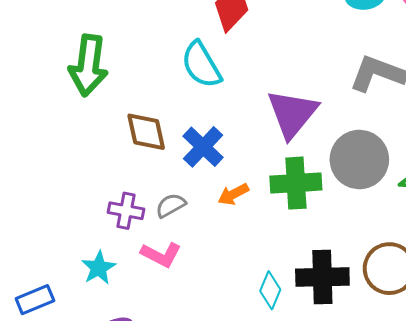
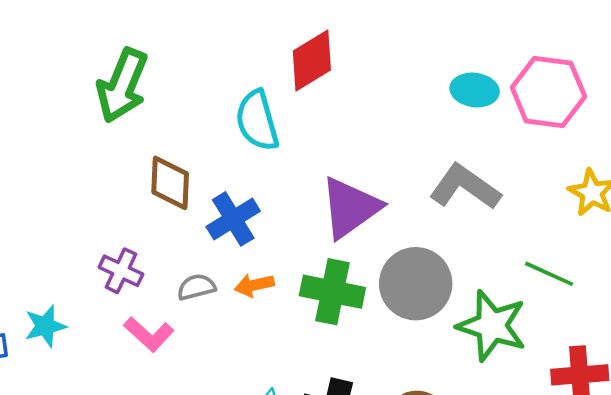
gray semicircle: (171, 205) -> (196, 287), moved
cyan star: (99, 268) -> (45, 326), moved

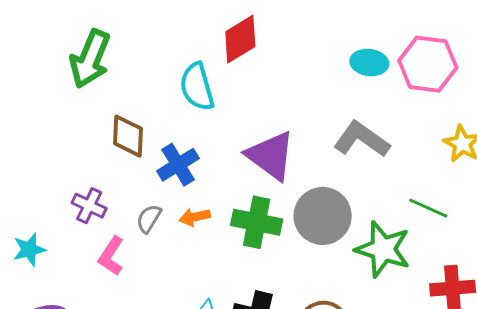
purple triangle: (350, 208) -> (271, 156), turned -48
gray semicircle: (196, 287) -> (149, 219), turned -44
pink L-shape: (149, 334) -> (111, 256), turned 81

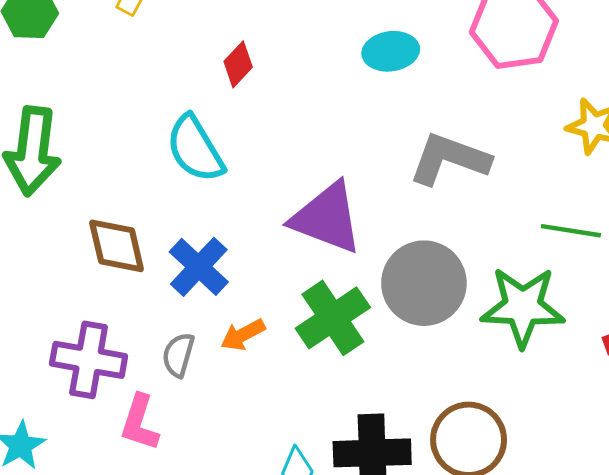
red diamond: (240, 39) -> (238, 64), size x0.6
cyan ellipse: (369, 63) -> (391, 51), moved
purple cross: (89, 206) -> (89, 360), size x1.4
green cross: (257, 222) -> (333, 318), turned -30

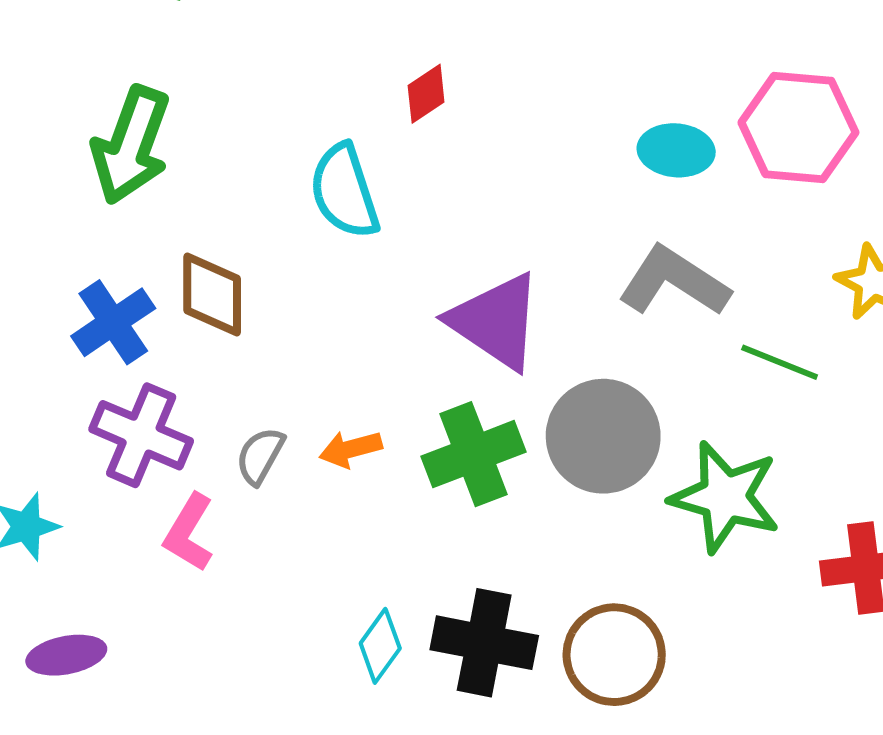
cyan ellipse: (391, 51) -> (676, 150), moved
green line: (571, 231) -> (780, 362), moved
blue cross: (199, 267) -> (113, 322), moved

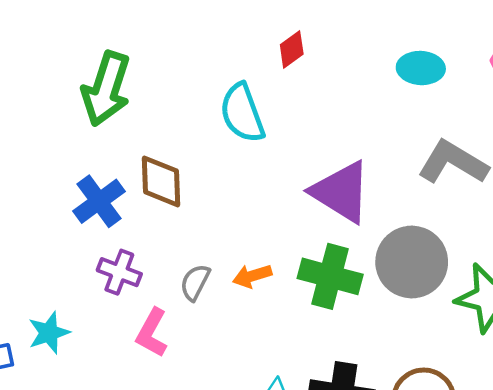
cyan ellipse: (676, 150) -> (421, 68), moved
purple cross: (141, 435) -> (119, 272), size x0.7
green cross: (473, 454) -> (330, 276), turned 38

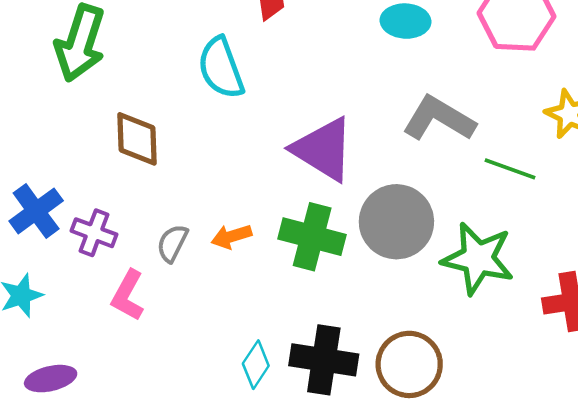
blue cross: (99, 201) -> (36, 211), moved

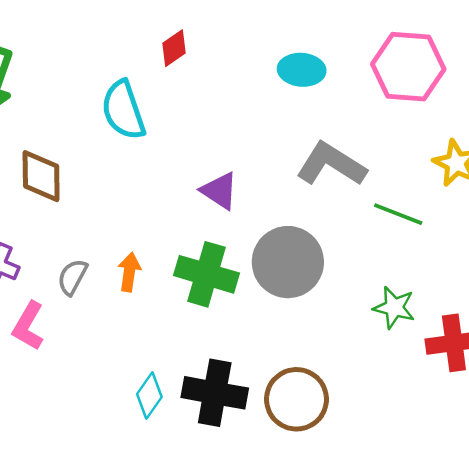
purple triangle: (323, 149) -> (219, 191), size x0.6
orange arrow: (231, 236) -> (129, 272), turned 114
green star: (478, 258) -> (394, 308), moved, size x0.6

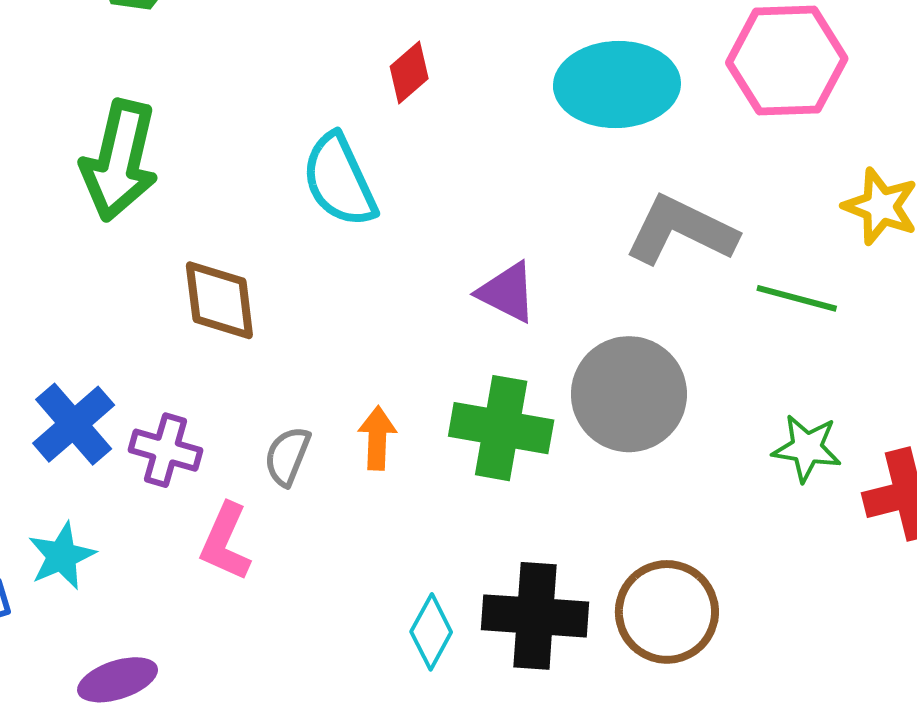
cyan ellipse: (302, 70) -> (617, 85), size x1.6

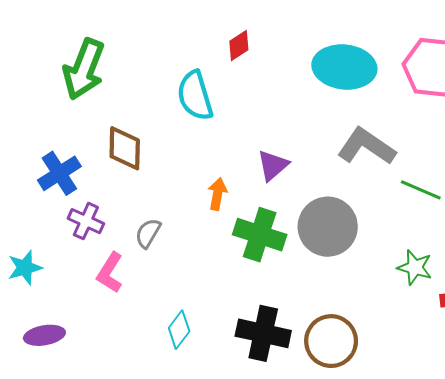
purple triangle: (507, 292) -> (273, 165), turned 44
blue cross: (74, 424) -> (59, 173), moved
orange arrow: (377, 438) -> (217, 194), moved
cyan diamond: (431, 632) -> (179, 330), moved

